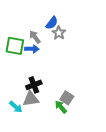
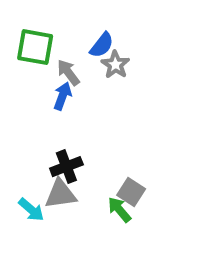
green square: (15, 46) -> (35, 47), moved
blue arrow: (32, 49) -> (63, 96), turned -72

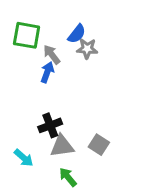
gray star: (115, 65) -> (87, 49), turned -30
gray triangle: (61, 194) -> (62, 146), moved
green arrow: (119, 210) -> (68, 177), moved

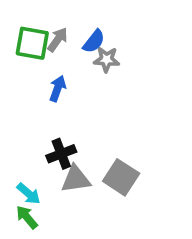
gray arrow: (52, 55) -> (58, 40), moved, turned 72
gray square: (99, 145) -> (121, 177), size x1.4
green arrow: (68, 177) -> (27, 217), moved

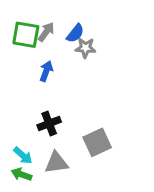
gray square: (121, 177) -> (97, 142), turned 32
gray triangle: (76, 179) -> (56, 163), moved
green arrow: (27, 217) -> (21, 174), turned -30

